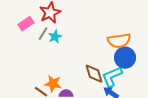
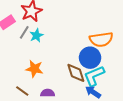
blue circle: (125, 58) -> (90, 58), moved
orange star: (53, 84) -> (34, 69), moved

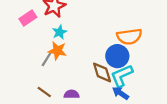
gray line: (24, 32) -> (46, 59), moved
orange star: (34, 69) -> (57, 51), moved

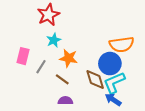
pink rectangle: (28, 18) -> (23, 56), moved, turned -42
orange star: (57, 51) -> (69, 58), moved
brown line: (44, 92) -> (62, 79), moved

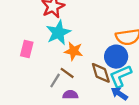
cyan star: (54, 40) -> (58, 33), size x1.6
gray line: (41, 67) -> (55, 81), moved

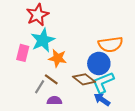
pink rectangle: (27, 49) -> (23, 53), moved
brown diamond: (101, 73) -> (84, 79), turned -35

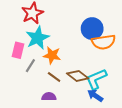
blue circle: (99, 63) -> (92, 29), moved
brown line: (51, 79) -> (54, 77), moved
gray line: (40, 87) -> (30, 66), moved

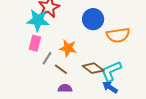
blue circle: (92, 29) -> (93, 19), moved
cyan star: (38, 38) -> (38, 20), moved, turned 30
brown line: (54, 77) -> (61, 69), moved

